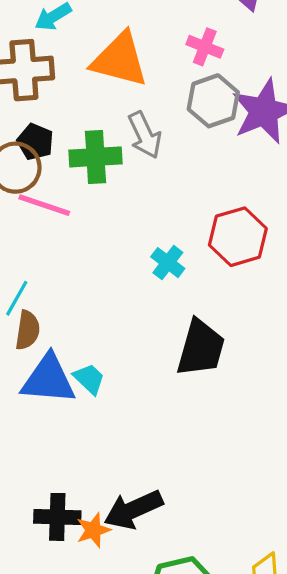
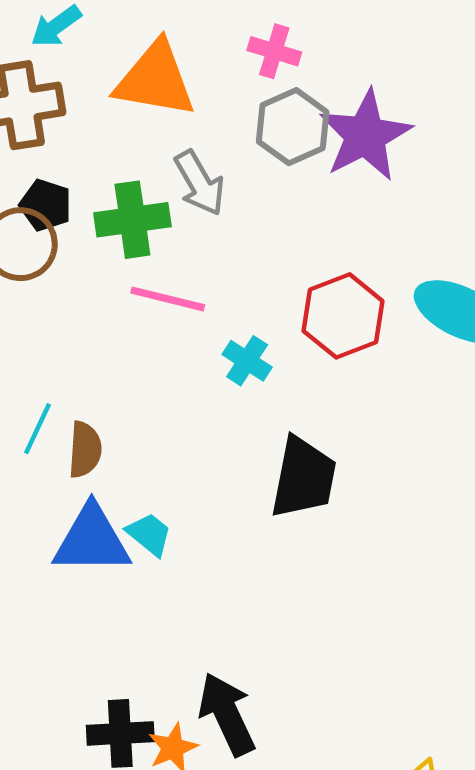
pink line: (44, 205) -> (168, 299), moved
brown semicircle: (28, 330) -> (85, 450), moved
black arrow: (133, 510) -> (227, 714), turned 94

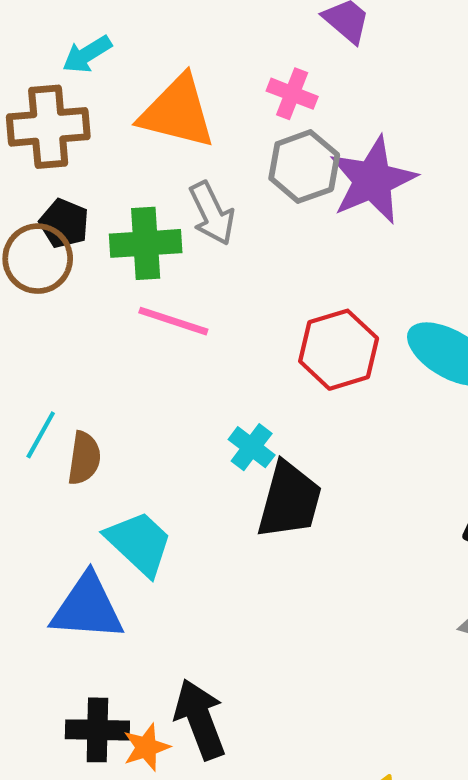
cyan cross: (247, 361) -> (252, 447), moved
cyan trapezoid: (149, 534) -> (139, 543), size x1.6
blue triangle: (92, 540) -> (87, 608), moved

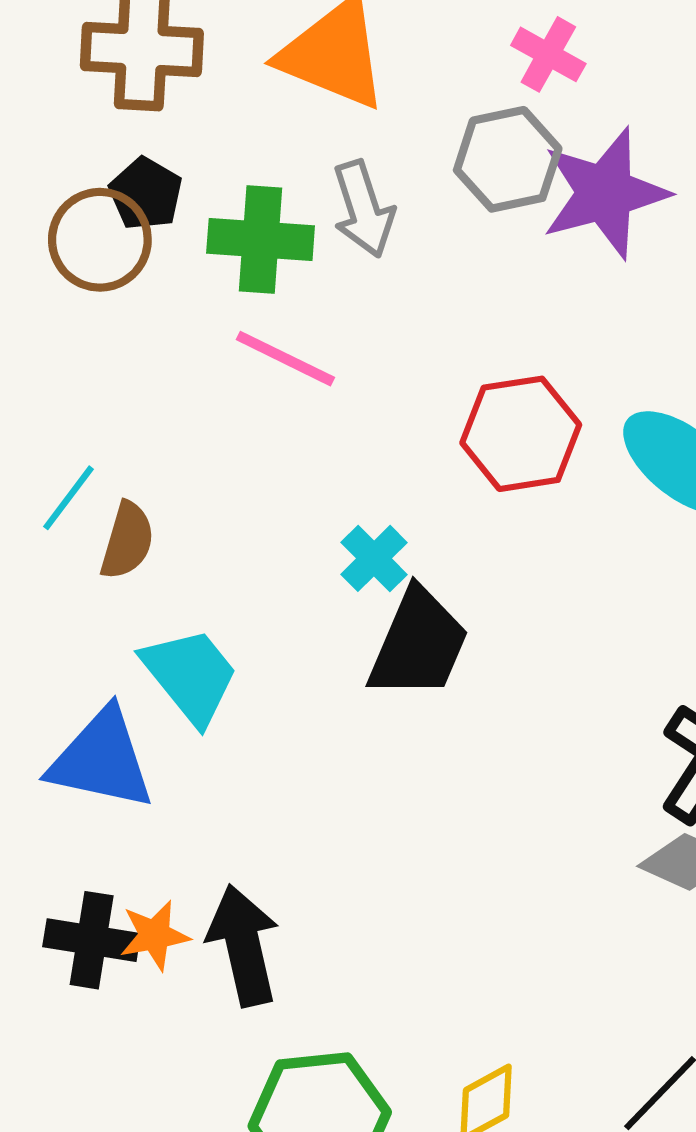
pink cross: (292, 94) -> (548, 54), moved
orange star: (146, 747) -> (155, 935), moved

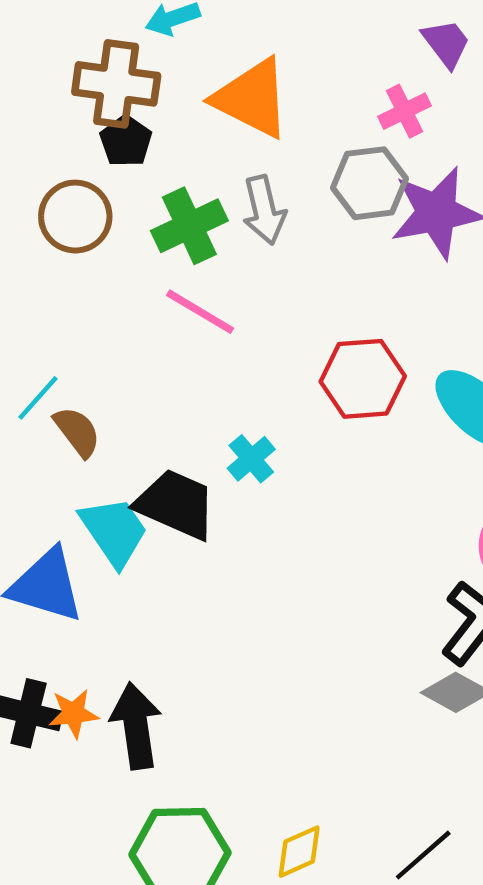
pink cross: (548, 54) -> (404, 111), turned 30
black pentagon: (146, 194) -> (126, 141), moved
green cross: (261, 240) -> (189, 226), turned -34
brown semicircle: (127, 541) -> (77, 432), turned -58
black trapezoid: (419, 644) -> (176, 504), moved, turned -94

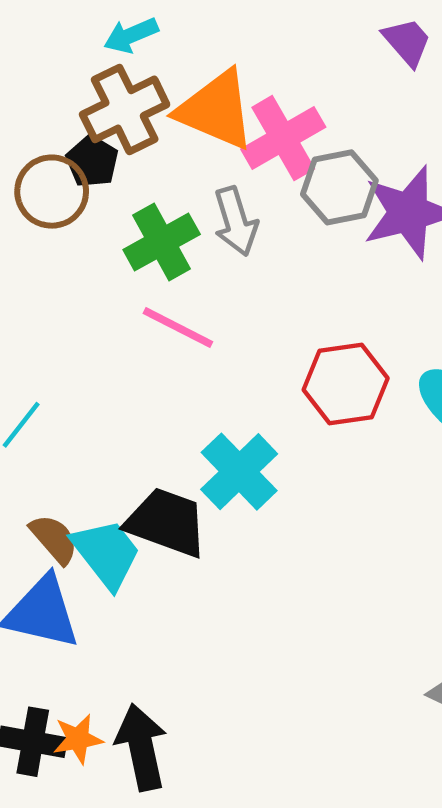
brown cross: (116, 84) -> (125, 109), moved, turned -30
pink cross: (404, 111) -> (283, 138), moved, size x1.6
brown circle: (75, 217) -> (52, 192), moved
brown semicircle: (77, 432) -> (54, 539), moved
cyan cross: (251, 459) -> (239, 472), size x1.6

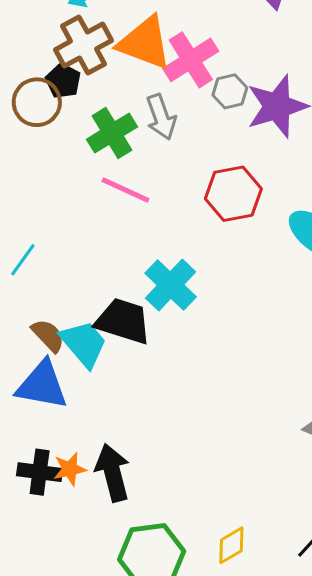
gray hexagon: (339, 187) -> (230, 91), size x0.7
red hexagon: (346, 384) -> (233, 194), moved

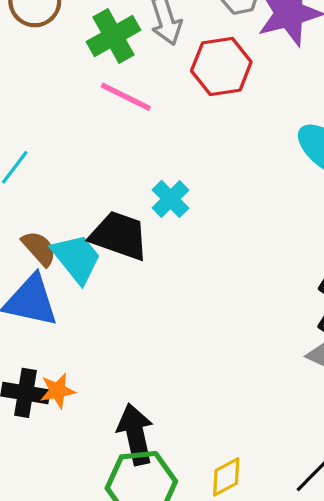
red hexagon: (233, 194) -> (221, 66), moved
cyan cross: (171, 285) -> (170, 199), size x0.7
black arrow: (113, 473) -> (135, 434), moved

